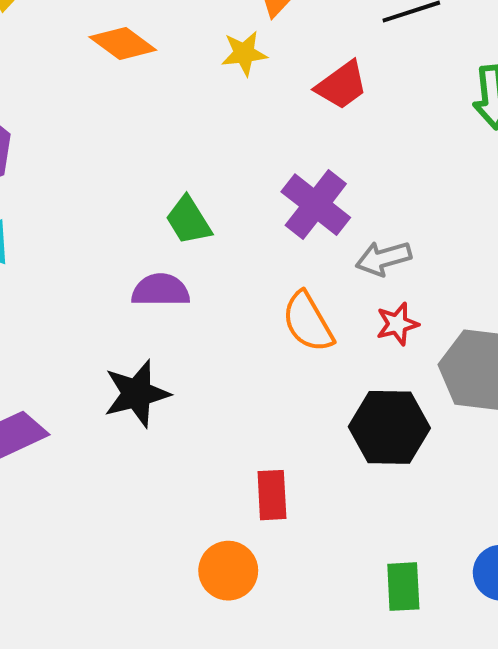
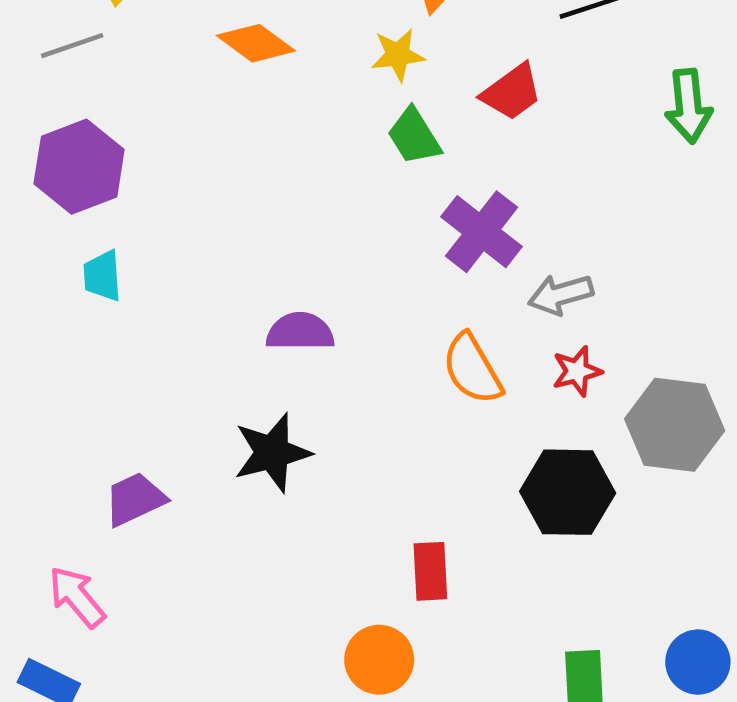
green trapezoid: (188, 220) -> (414, 136), moved

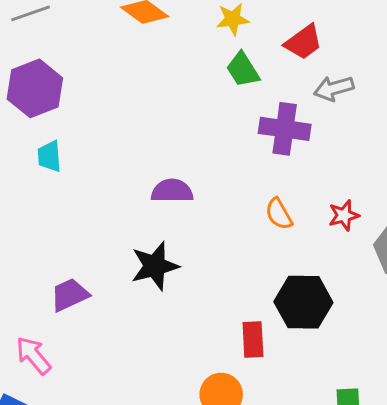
purple cross: (482, 232) -> (285, 129), turned -30
gray arrow: (561, 294) -> (334, 88), moved
orange semicircle: (472, 369) -> (279, 214), size x0.7
black hexagon: (568, 492) -> (303, 302), moved

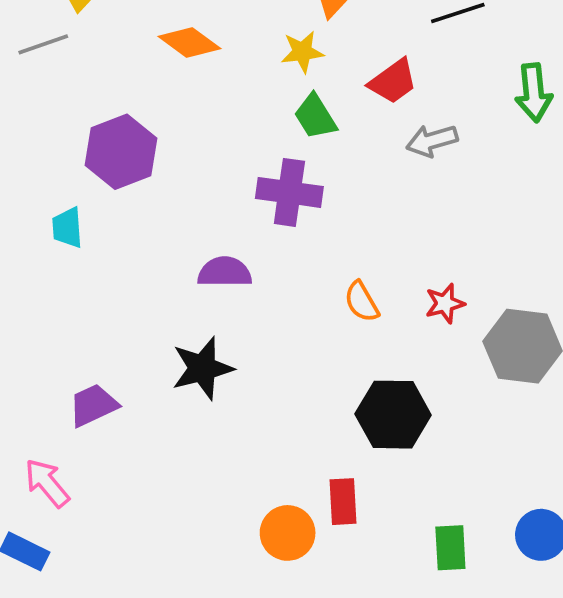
purple hexagon: (35, 88) -> (121, 152), moved
purple cross: (285, 129) -> (289, 192), moved
red rectangle: (253, 340) -> (343, 502), moved

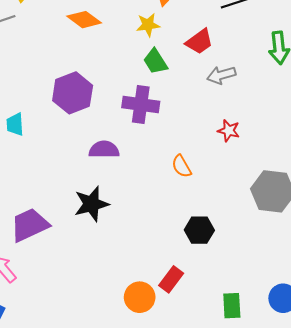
purple hexagon: (121, 152) -> (73, 93), moved
red star: (445, 303) -> (229, 131), moved, turned 30
purple trapezoid: (93, 405) -> (30, 225), size x1.4
black hexagon: (393, 415) -> (199, 230), size x0.7
red rectangle: (343, 502) -> (171, 279), turned 40

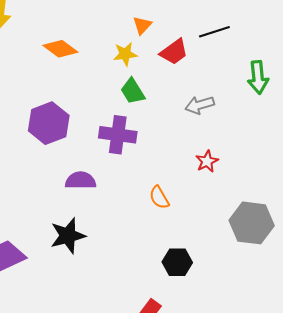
red trapezoid: (199, 42) -> (174, 52), moved
red star: (229, 131) -> (207, 161), turned 30

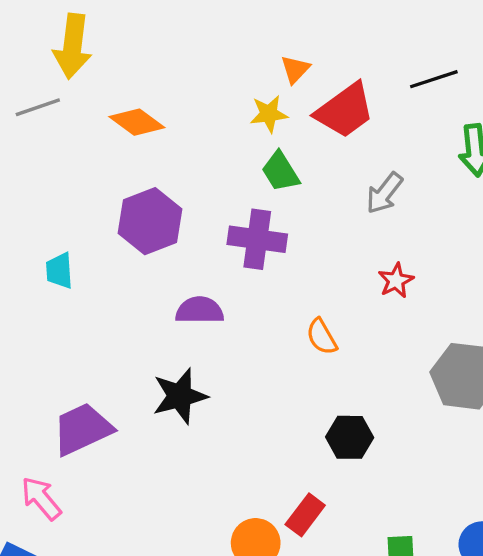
black line: (214, 32) -> (434, 79), moved
orange diamond: (60, 49) -> (137, 122), moved
red trapezoid: (174, 52) -> (345, 111), size x1.4
gray arrow: (200, 105) -> (384, 193), turned -36

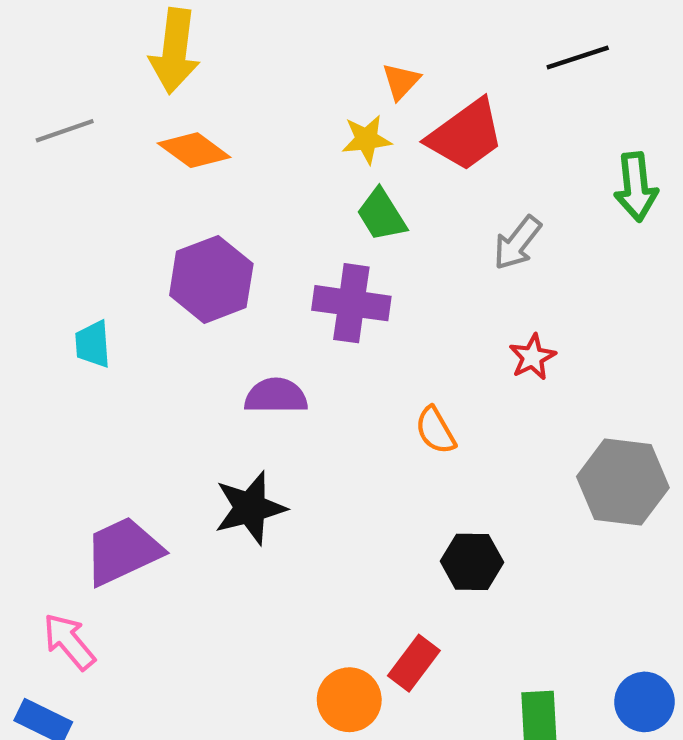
yellow arrow: (72, 46) -> (175, 51), moved
black line: (434, 79) -> (578, 57), moved

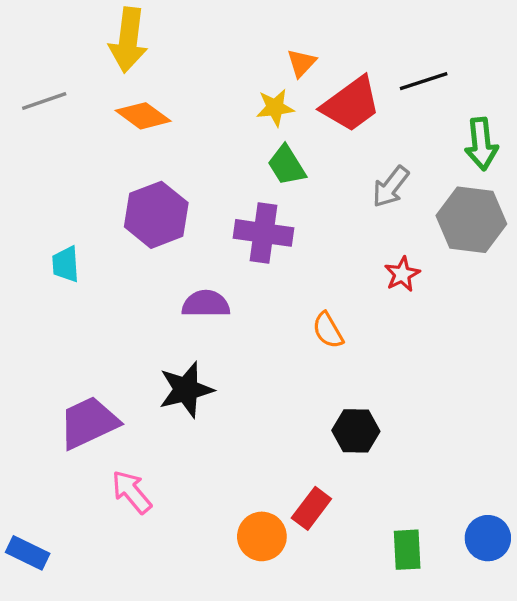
black line: (578, 57) -> (424, 81), moved
gray hexagon: (623, 482) -> (471, 220), moved
pink arrow: (69, 642) -> (132, 492), moved

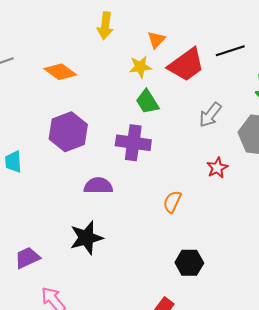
yellow arrow: (128, 40) -> (105, 26), moved, size x0.7
orange semicircle: (328, 330) -> (172, 202), turned 55
purple trapezoid: (89, 423) -> (27, 258), size x0.7

